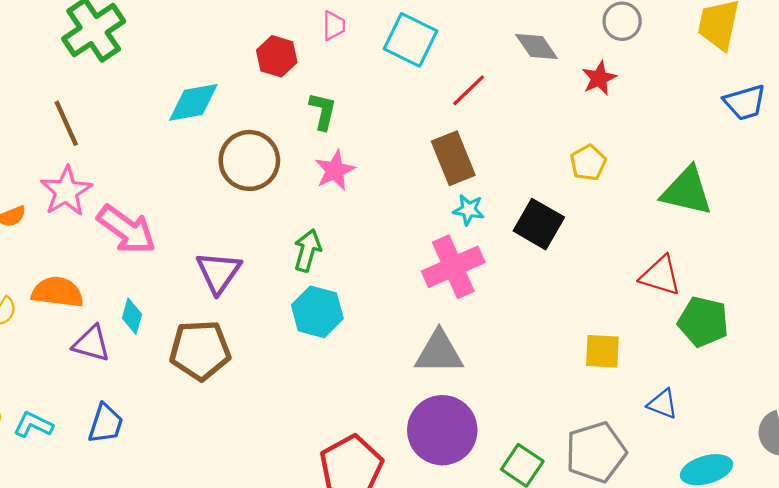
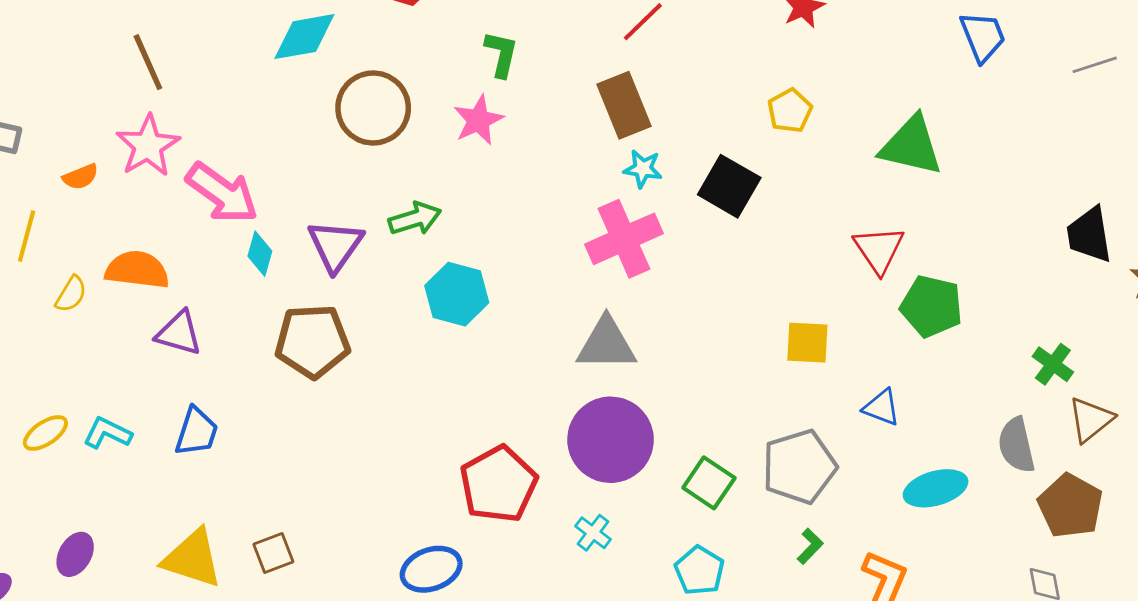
blue trapezoid: (745, 102) -> (983, 37), turned -96
green L-shape: (323, 111) -> (501, 54), moved
green arrow: (307, 250) -> (415, 219), moved, turned 57
red triangle: (660, 276) -> (879, 250), turned 39
cyan diamond: (132, 316) -> (260, 254), moved

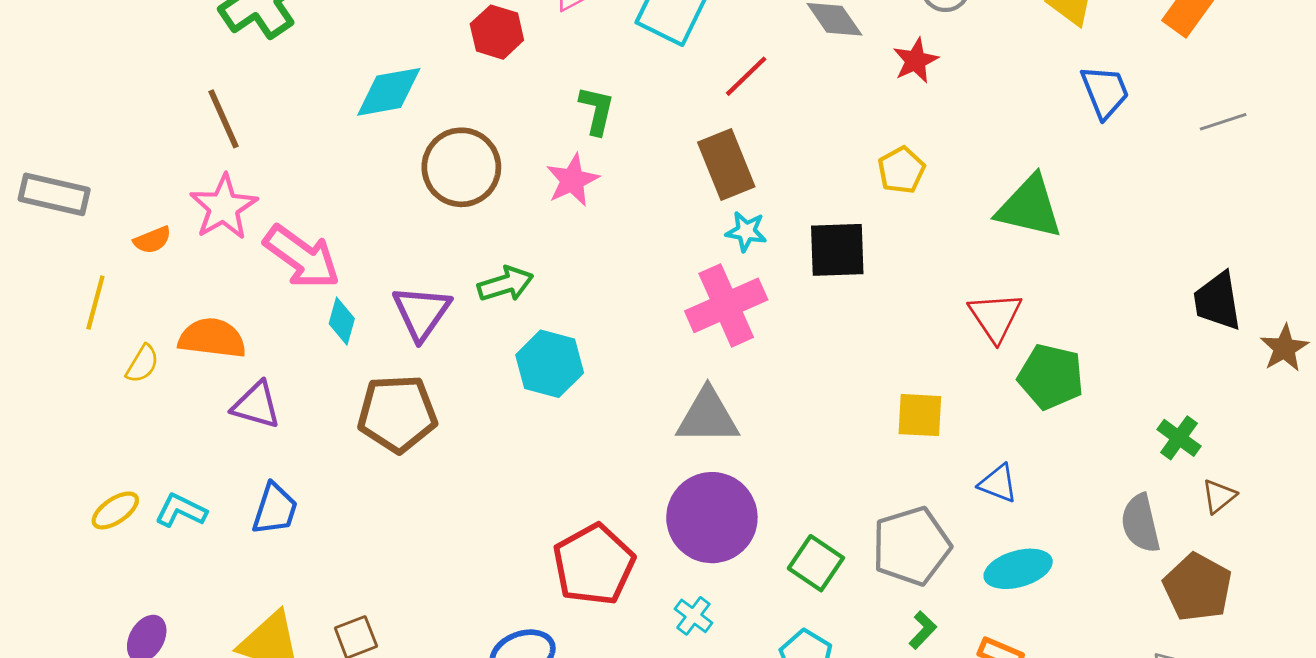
black square: (729, 186) -> (837, 250), turned -32
brown triangle: (1091, 420) -> (1219, 496), size x0.7
cyan ellipse: (936, 488) -> (1018, 569), moved

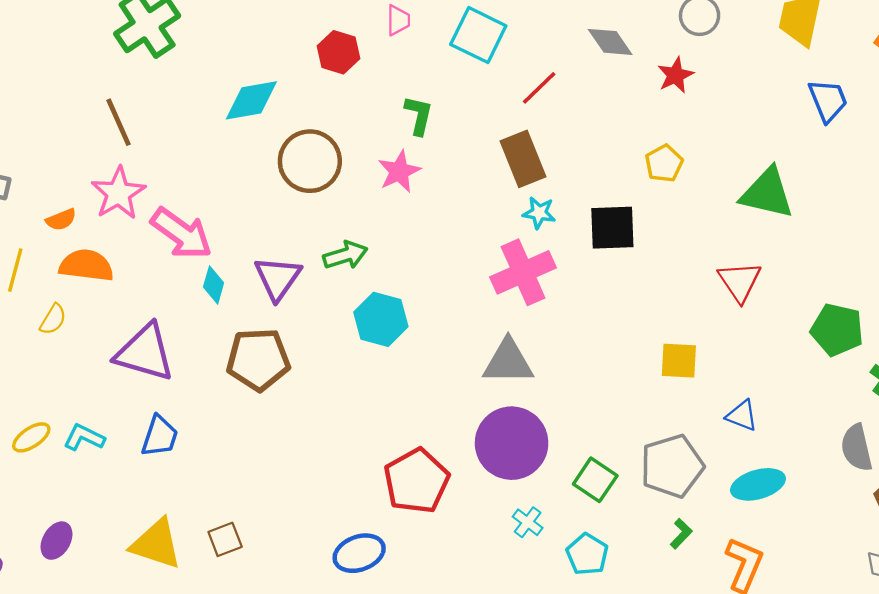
orange semicircle: (212, 338) -> (86, 265), moved
green pentagon: (1051, 377) -> (837, 330), moved
purple triangle: (256, 405) -> (145, 353), size x1.5
cyan cross: (693, 616) -> (528, 522), moved

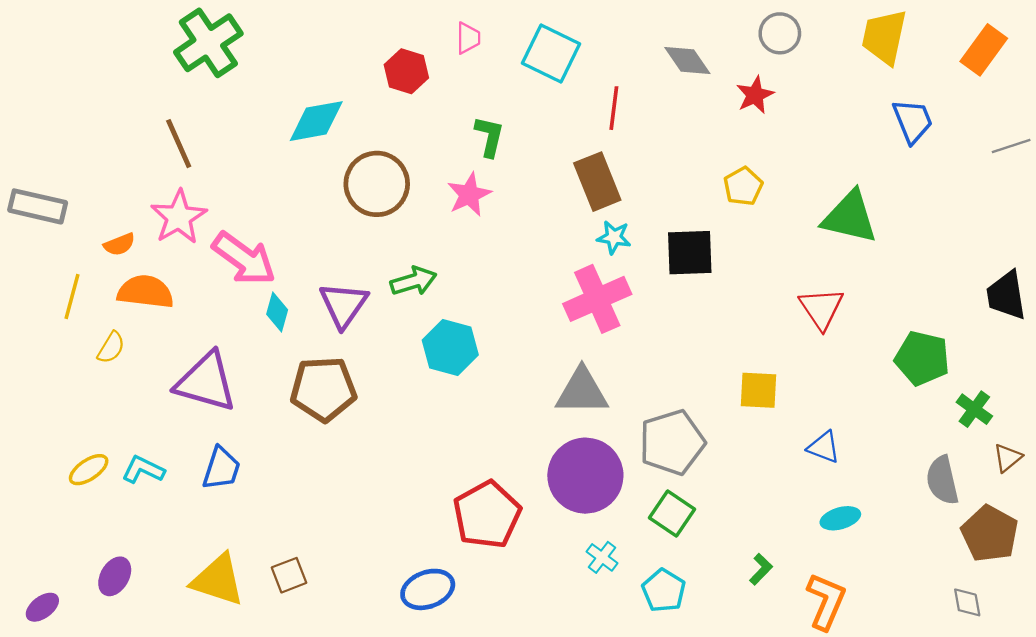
red line: (539, 88) -> (614, 108), turned -39
gray pentagon: (672, 466) -> (672, 442), moved
cyan ellipse: (758, 484) -> (840, 518), size x0.7

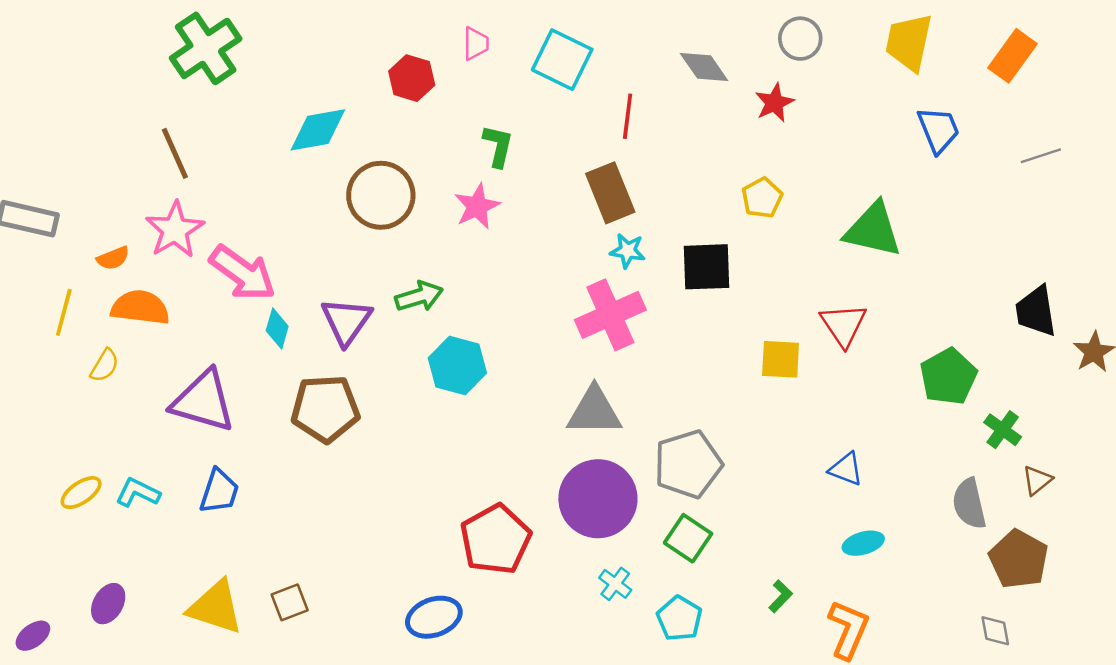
green pentagon: (922, 358) -> (948, 377), turned 30
yellow square: (759, 390) -> (781, 359), moved

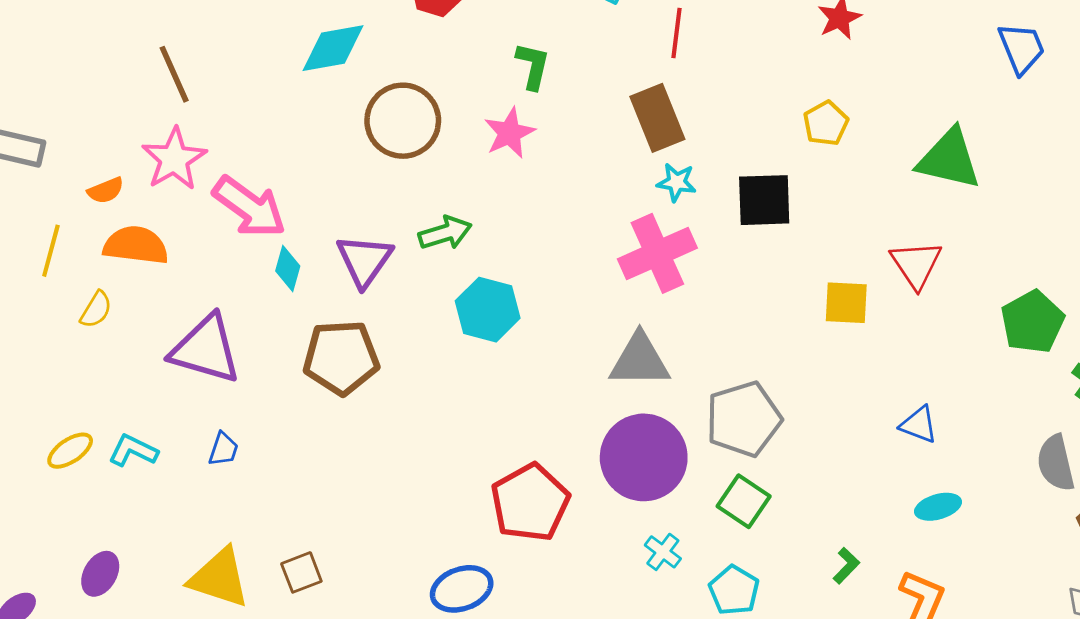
blue trapezoid: (219, 491) -> (223, 449), size x0.7

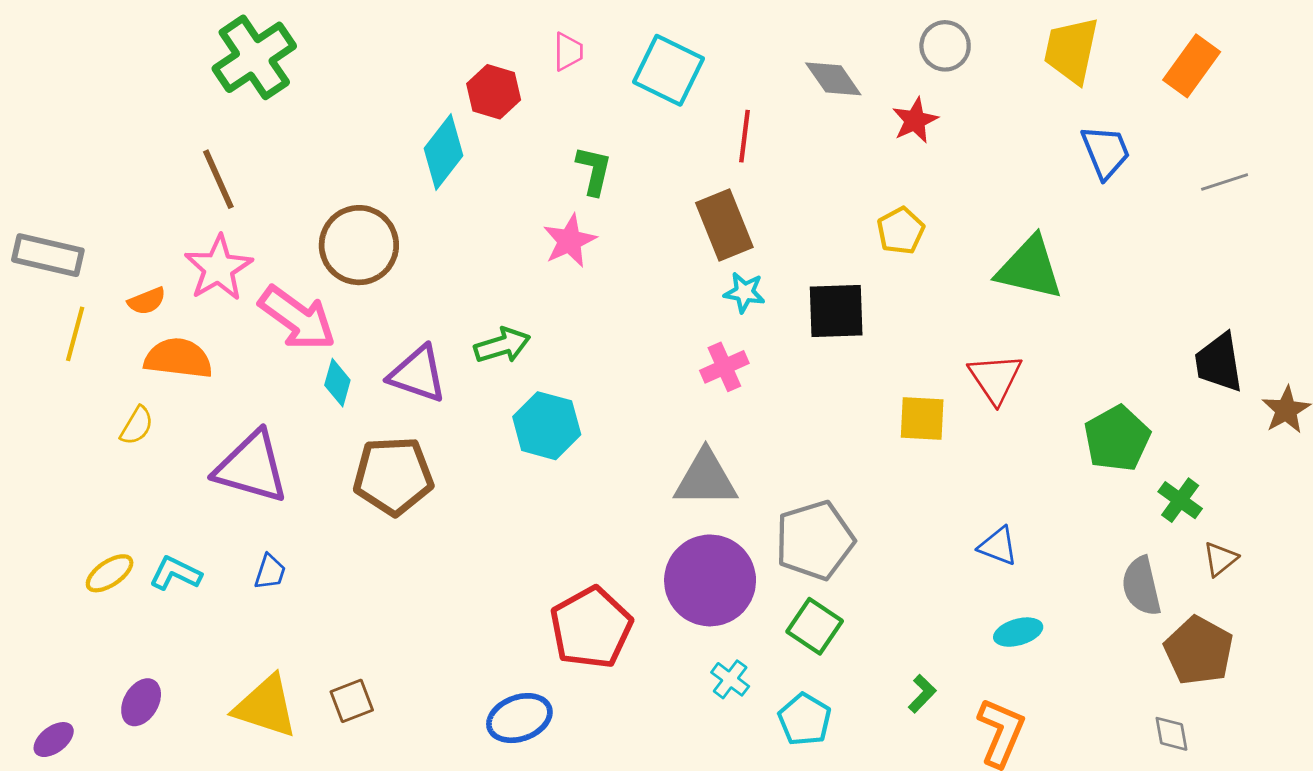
cyan diamond: (333, 48) -> (443, 152), moved, turned -42
brown circle: (403, 121) -> (359, 245), moved
yellow line: (51, 251) -> (75, 334), moved
pink cross: (657, 253) -> (724, 367), size x0.6
purple triangle: (364, 260) -> (418, 374), turned -46

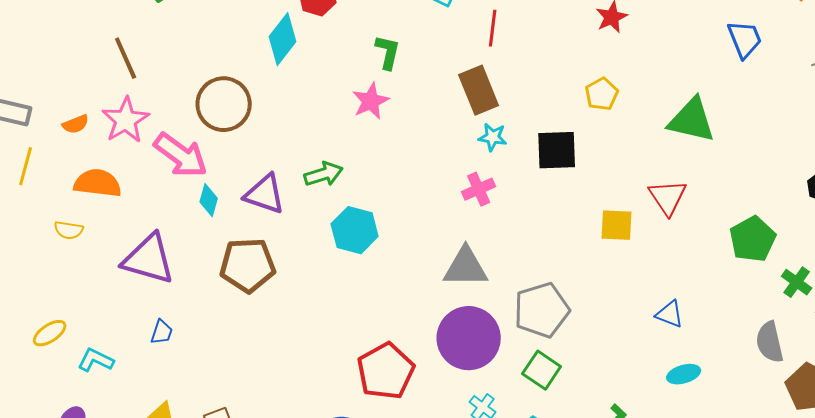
orange semicircle: (147, 301) -> (76, 124), moved
yellow semicircle: (137, 426) -> (69, 230), turned 68
cyan L-shape: (175, 573) -> (96, 360), moved

